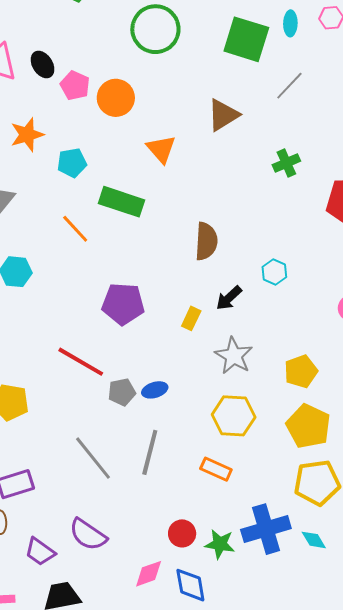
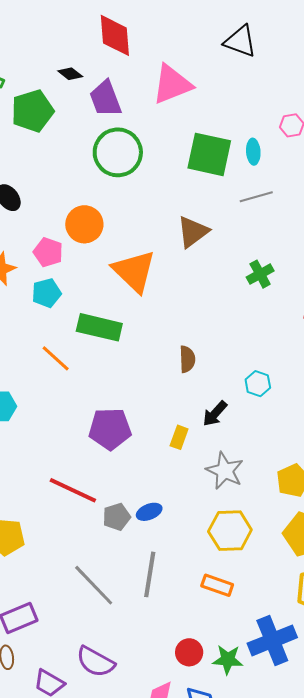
cyan ellipse: (290, 23) -> (253, 152), moved
pink pentagon: (75, 85) -> (48, 252), moved
gray line: (289, 86) -> (256, 197), turned 36
orange triangle: (161, 149) -> (134, 271), size x1.5
brown semicircle: (206, 241) -> (187, 359), size x0.7

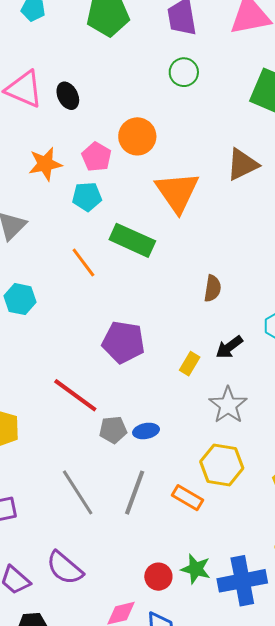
green circle: (118, 152) -> (184, 72), size x0.6
orange rectangle: (217, 585) -> (187, 498), moved
green star: (228, 660) -> (196, 569), moved

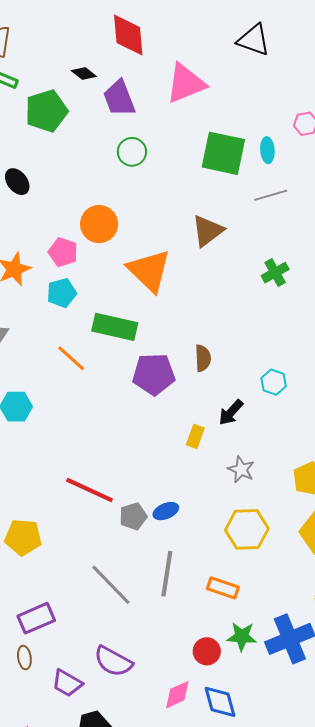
black ellipse: (68, 96) -> (17, 182), moved
purple pentagon: (123, 342) -> (154, 374), moved
gray star: (228, 405) -> (241, 469), size x0.7
orange rectangle: (187, 498) -> (223, 588), moved

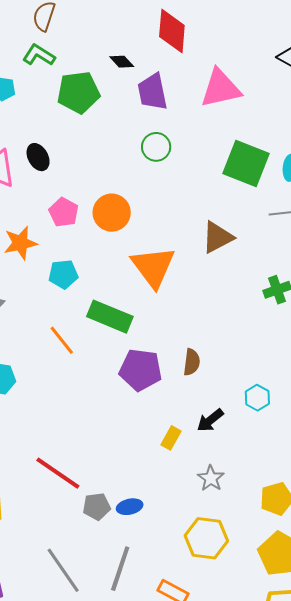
pink pentagon: (63, 252) -> (64, 212), moved

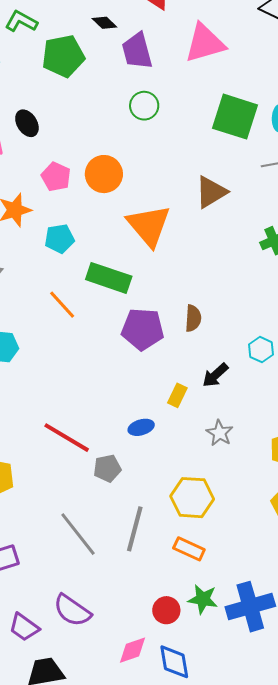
blue ellipse: (130, 507) -> (141, 427), moved
yellow hexagon: (206, 538) -> (192, 498), moved

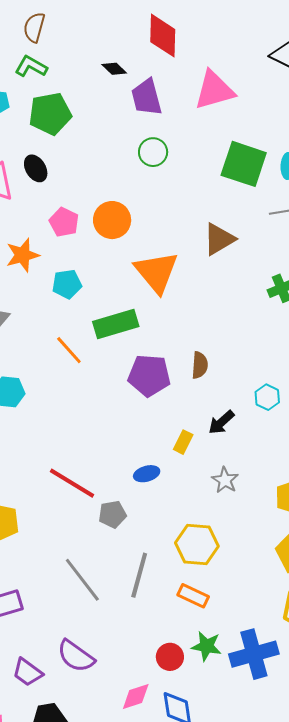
green pentagon: (63, 56) -> (50, 114), moved
green rectangle: (109, 278) -> (116, 324), turned -36

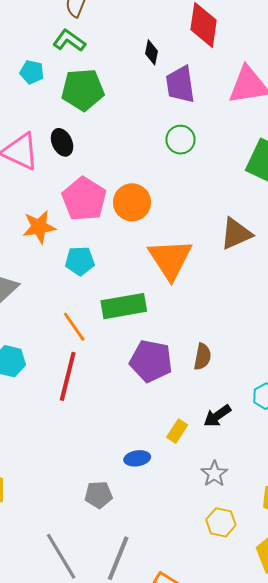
black diamond: (114, 69) -> (152, 52), turned 50
pink pentagon: (64, 222) -> (84, 199), size x1.5
red line: (72, 483) -> (68, 376), moved, turned 66
yellow hexagon: (197, 545) -> (221, 522), moved, size x0.7

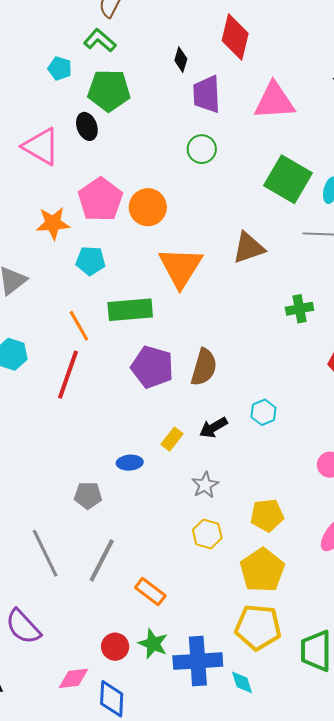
black ellipse: (62, 142) -> (87, 126), moved
brown semicircle: (202, 357) -> (204, 367), size x1.4

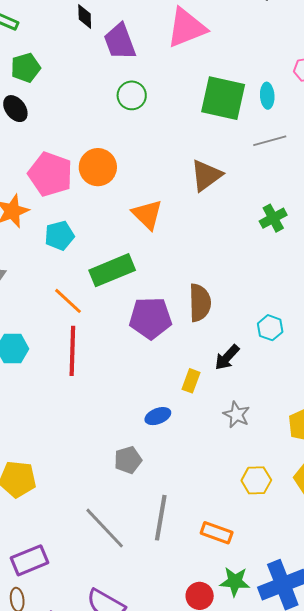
green pentagon: (109, 91) -> (26, 68), size x0.7
orange triangle: (181, 267) -> (147, 214), size x0.7
yellow hexagon: (207, 534) -> (256, 480), moved

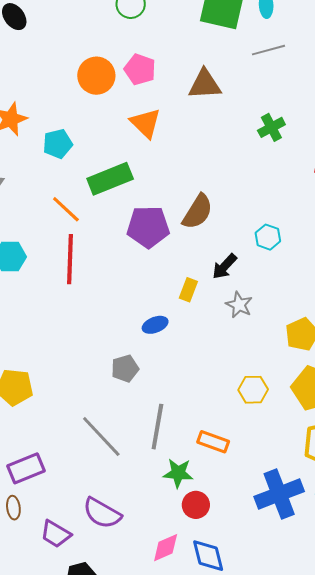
pink pentagon: (50, 174) -> (140, 69), moved, size x0.7
brown triangle: (206, 175) -> (205, 84), turned 33
brown semicircle: (200, 303) -> (198, 212), turned 33
gray star: (236, 415) -> (239, 305), moved
green star: (235, 582) -> (178, 473), moved

